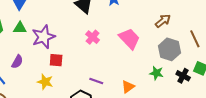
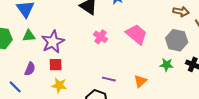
brown arrow: (163, 21) -> (181, 12), moved, turned 56
red square: (56, 60) -> (56, 65), moved

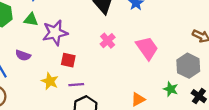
red square: (56, 65) -> (68, 60), moved
purple semicircle: (30, 69) -> (23, 55), turned 72
purple line: (109, 79) -> (76, 85), moved, turned -32

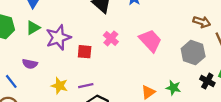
green triangle: (31, 20) -> (33, 28), turned -32
red square: (68, 60) -> (85, 52), moved
green star: (171, 89) -> (173, 88), moved

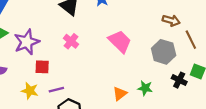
pink cross: (111, 38) -> (71, 41), moved
red square: (85, 52) -> (42, 67), moved

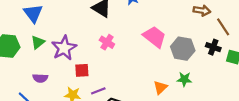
gray hexagon: (164, 52) -> (183, 49), moved
black cross: (179, 80) -> (213, 47), moved

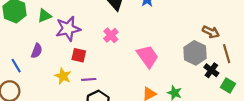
pink trapezoid: (154, 37) -> (148, 56), moved
gray hexagon: (183, 49) -> (195, 53), moved
purple semicircle: (40, 78) -> (37, 51), turned -88

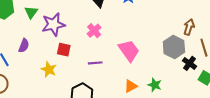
green triangle: (45, 16) -> (31, 12), turned -32
brown arrow: (211, 32) -> (189, 27), turned -98
purple line: (89, 79) -> (95, 63), moved

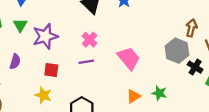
red square: (64, 50) -> (51, 70), moved
purple line: (95, 63) -> (86, 62), moved
yellow star: (49, 69) -> (43, 95), moved

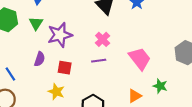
purple semicircle: (15, 62) -> (40, 59), moved
green star: (159, 93) -> (160, 86), moved
orange triangle: (134, 96) -> (135, 96), moved

